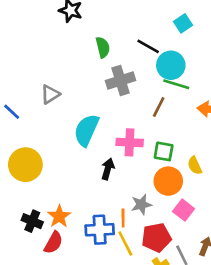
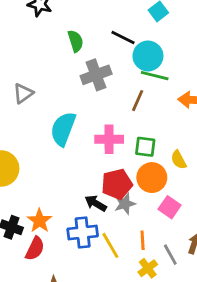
black arrow: (108, 169) -> (96, 203), moved, turned -72
orange line: (123, 218) -> (143, 240), moved
red pentagon: (156, 238) -> (117, 184), moved

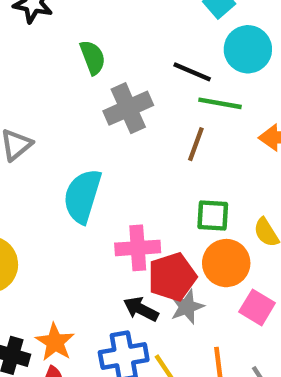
black line: (123, 38) -> (192, 72), moved
cyan circle: (148, 56) -> (248, 49), moved
pink cross: (109, 139) -> (138, 248), moved

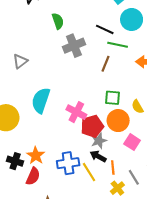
cyan semicircle: (82, 196) -> (41, 100), moved
pink cross: (138, 248) -> (76, 112), turned 30
black arrow: (141, 309) -> (98, 156), moved

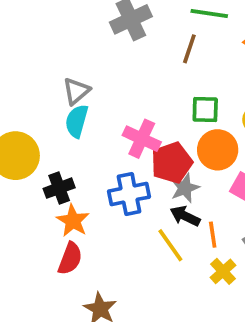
gray triangle: (20, 61) -> (76, 91), moved
cyan semicircle: (41, 100) -> (77, 121), size x0.7
black cross: (15, 161) -> (59, 188), moved, turned -35
blue cross: (68, 163) -> (129, 194), moved

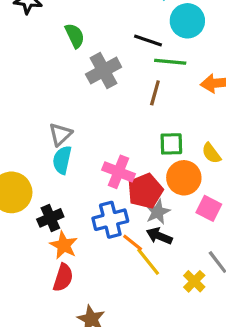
orange line: (213, 235) -> (133, 243), moved, turned -40

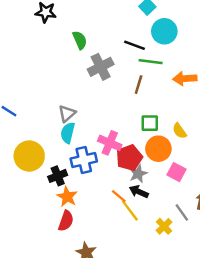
blue cross: (110, 220) -> (84, 160), moved

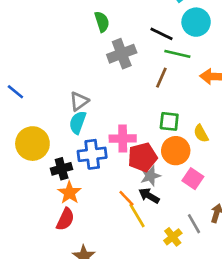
pink cross: (110, 143) -> (123, 139), turned -30

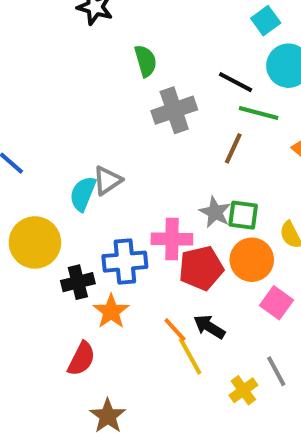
cyan semicircle: (78, 122) -> (83, 194), moved
gray star: (150, 176) -> (215, 212), moved, turned -30
orange star: (69, 193) -> (111, 311), moved

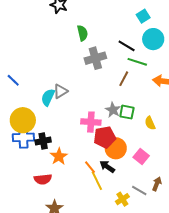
orange circle: (252, 260) -> (116, 148), moved
blue cross: (125, 262) -> (23, 137), moved
red semicircle: (81, 359) -> (43, 179), turned 54
gray line: (276, 371) -> (139, 190), turned -35

